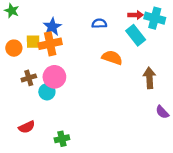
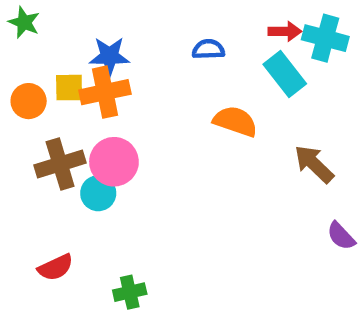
blue star: (52, 27) -> (109, 56), turned 30
brown cross: (29, 78) -> (60, 164), size x1.5
brown arrow: (149, 78) -> (314, 164), turned -42

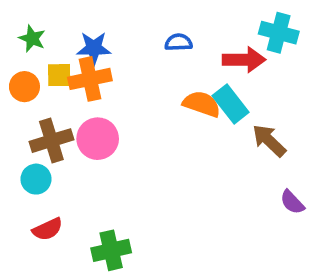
green star: (24, 22) -> (32, 38), moved
red arrow: (285, 31) -> (244, 60), moved, size x1.5
cyan rectangle: (285, 74) -> (231, 104), moved
cyan circle: (98, 193) -> (36, 179), moved
green cross: (130, 292) -> (111, 250), size x1.4

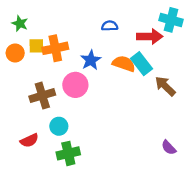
blue star: (94, 48) -> (91, 60), moved, turned -30
pink circle: (98, 139) -> (75, 85), moved
brown cross: (51, 141) -> (42, 96), moved
cyan circle: (36, 179) -> (59, 126), moved
purple semicircle: (292, 202) -> (169, 147), moved

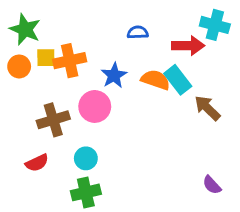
green star: (20, 23) -> (25, 29), size x1.5
cyan circle: (59, 126) -> (86, 158), moved
red semicircle: (29, 140) -> (37, 163), moved

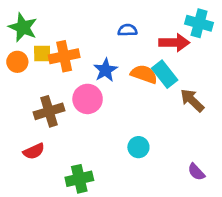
cyan circle: (86, 158) -> (138, 147), moved

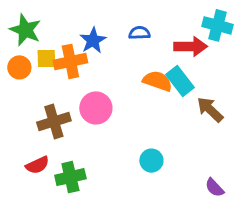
blue star: (105, 70) -> (93, 40), moved
green cross: (79, 179) -> (70, 177), moved

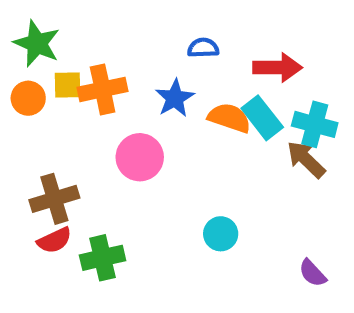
cyan cross: (218, 25) -> (315, 124), moved
blue star: (93, 40) -> (175, 98), moved
brown cross: (54, 122) -> (54, 199), moved

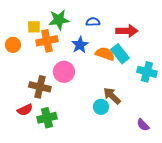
green star: (37, 43) -> (59, 20), moved, turned -30
yellow square: (68, 85) -> (34, 27), moved
cyan cross: (315, 124) -> (147, 72), moved
brown arrow: (306, 159) -> (112, 96), moved
brown cross: (54, 199) -> (40, 87), moved, turned 30

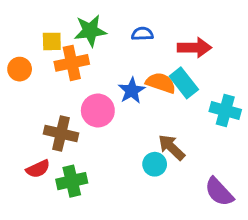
blue star: (80, 45) -> (132, 91), moved
purple semicircle: (143, 125) -> (219, 192), size x1.5

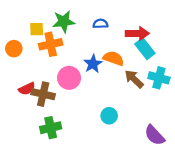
cyan rectangle: (184, 83) -> (145, 49), moved
brown arrow: (172, 147) -> (134, 79), moved
red semicircle: (38, 169) -> (27, 89), moved

